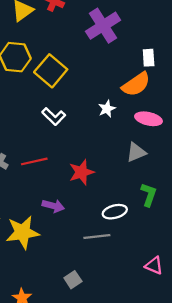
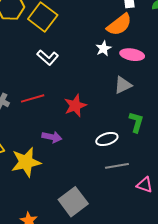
white star: (107, 109) -> (103, 49), moved
gray line: (97, 236) -> (117, 166), moved
gray square: (73, 280) -> (73, 202), size x1.8

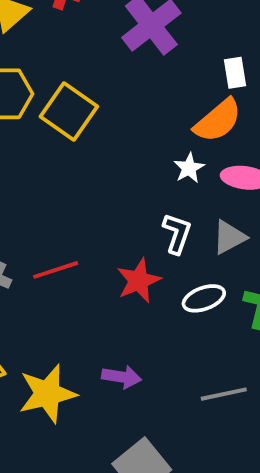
white L-shape: (48, 57) -> (177, 233), moved, turned -110
purple arrow: (52, 137) -> (122, 377), moved
white ellipse: (107, 139) -> (204, 298), moved

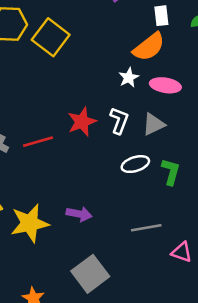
red star: (139, 281) -> (82, 122), moved

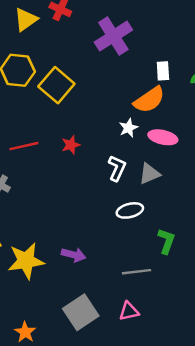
red star: (82, 122) -> (71, 145), moved, size x0.7
red line: (38, 142) -> (24, 146), moved
green L-shape: (171, 172) -> (166, 241), moved
pink triangle: (182, 252) -> (129, 311), moved, turned -35

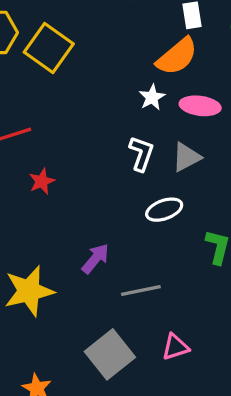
red star: (71, 145) -> (42, 181), moved
purple arrow: (74, 255) -> (95, 259), moved, turned -60
gray line: (137, 272) -> (141, 290), moved

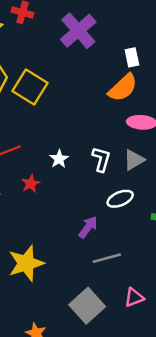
white star: (152, 97) -> (59, 159), moved
purple arrow: (95, 259) -> (88, 227), moved

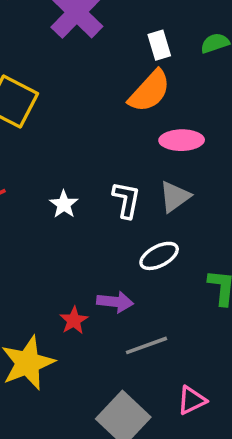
red star: (31, 184) -> (74, 320), moved
purple arrow: (88, 227) -> (115, 302), turned 65

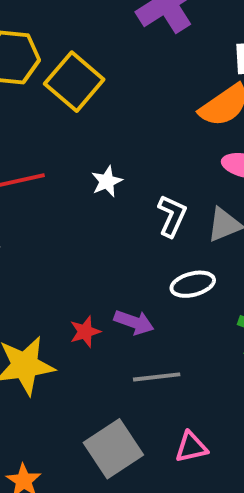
white star: (64, 204) -> (107, 181), moved

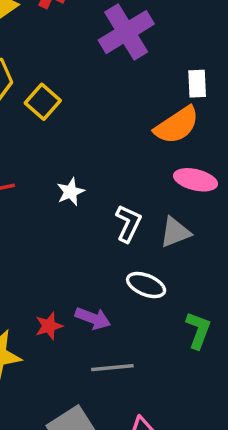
yellow square: (74, 82) -> (43, 102), size x0.7
white ellipse: (193, 284) -> (146, 285), turned 36

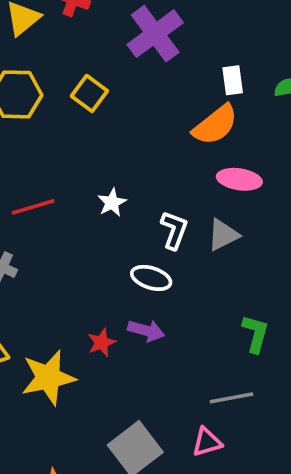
yellow square: (43, 102) -> (89, 93), moved
white ellipse: (146, 285) -> (151, 278), moved
gray line: (112, 368) -> (231, 398), moved

